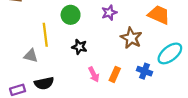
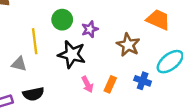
purple star: (109, 13) -> (90, 29), moved
black star: (79, 47) -> (72, 54), size x1.6

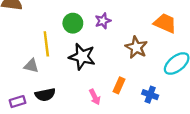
purple star: (90, 29) -> (103, 21), moved
blue cross: (143, 81) -> (150, 95), moved
pink arrow: (87, 84) -> (95, 97), moved

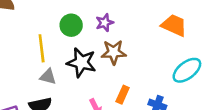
brown star: (136, 47) -> (114, 52), moved, turned -30
gray triangle: (31, 66) -> (48, 77), moved

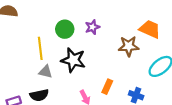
brown star: (114, 52) -> (129, 46), moved

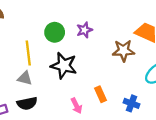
gray triangle: (46, 72) -> (25, 78), moved
orange rectangle: (107, 87) -> (101, 94), turned -48

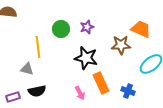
black star: (64, 66) -> (86, 58), moved
gray triangle: (25, 78) -> (27, 69), moved
orange rectangle: (101, 94) -> (101, 83), size x1.5

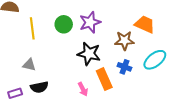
purple star: (87, 27) -> (90, 22), size x1.5
yellow line: (38, 47) -> (32, 28), moved
blue cross: (128, 91) -> (124, 67), moved

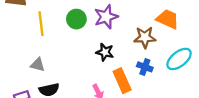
black star: (89, 54) -> (105, 52), size x0.7

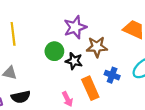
green circle: (76, 19) -> (54, 51), moved
brown star: (145, 37) -> (97, 47), moved

